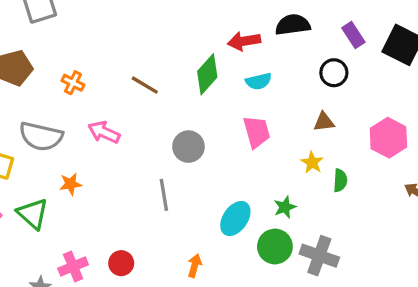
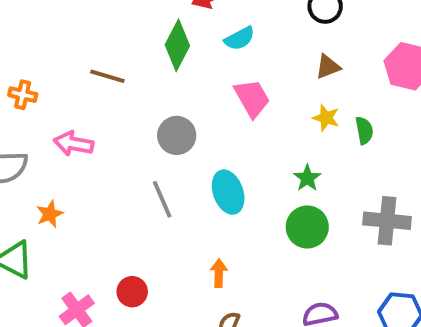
cyan ellipse: (235, 218) -> (228, 192), moved, turned -40
gray cross: (319, 256) -> (387, 221), moved

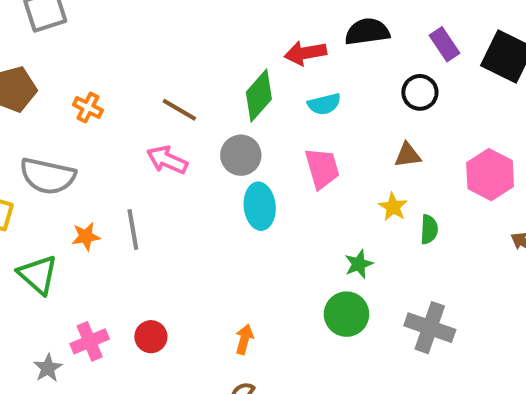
gray circle: (177, 135) -> (241, 155), moved
pink arrow: (74, 144) -> (167, 160), moved
cyan ellipse: (228, 192) -> (260, 206), moved
gray line: (162, 199) -> (133, 229), moved

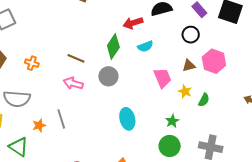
pink trapezoid: (322, 168) -> (162, 78), moved
pink hexagon: (490, 175) -> (214, 61), moved
cyan ellipse: (260, 206) -> (127, 119), moved
green semicircle: (429, 229) -> (204, 100), turned 32

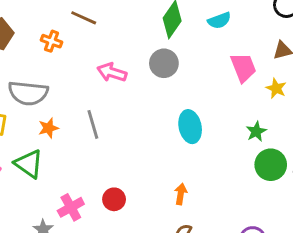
brown line: (76, 58) -> (84, 18), moved
orange star: (39, 125) -> (48, 128), moved
green circle: (170, 146) -> (271, 165), moved

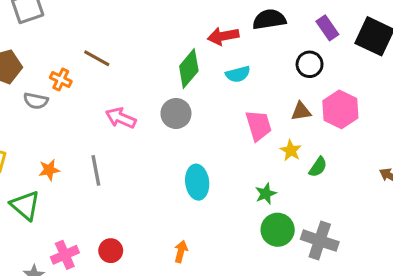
gray semicircle: (28, 93) -> (36, 101), moved, size x0.6

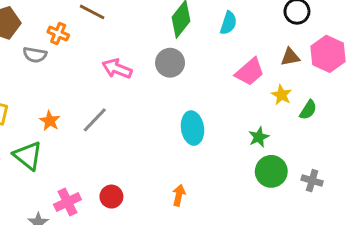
cyan semicircle: (238, 74) -> (228, 23), turned -55
pink trapezoid: (258, 126) -> (250, 72), turned 68
orange star: (49, 170) -> (50, 121), turned -30
gray line: (96, 170) -> (95, 120), turned 56
gray cross: (320, 241) -> (312, 181), size x0.6

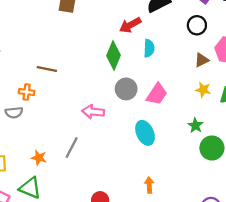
gray circle: (170, 63) -> (126, 89), moved
pink arrow: (117, 69) -> (93, 112), moved
pink trapezoid: (250, 72) -> (157, 94), moved

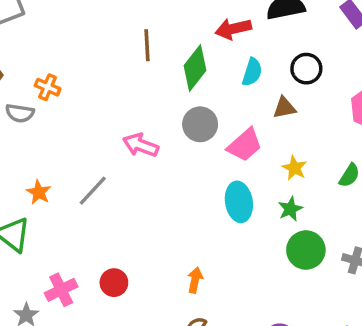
black circle: (197, 25) -> (306, 69), moved
brown triangle: (202, 60) -> (284, 108), moved
brown line: (47, 69) -> (147, 45), moved, turned 60
yellow star: (203, 90) -> (294, 168), moved
cyan ellipse: (145, 133) -> (239, 202), moved

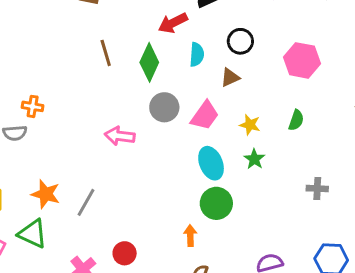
gray line: (93, 191) -> (86, 202), moved
orange star: (39, 192) -> (46, 194), size x1.4
green circle: (306, 250) -> (216, 203), moved

